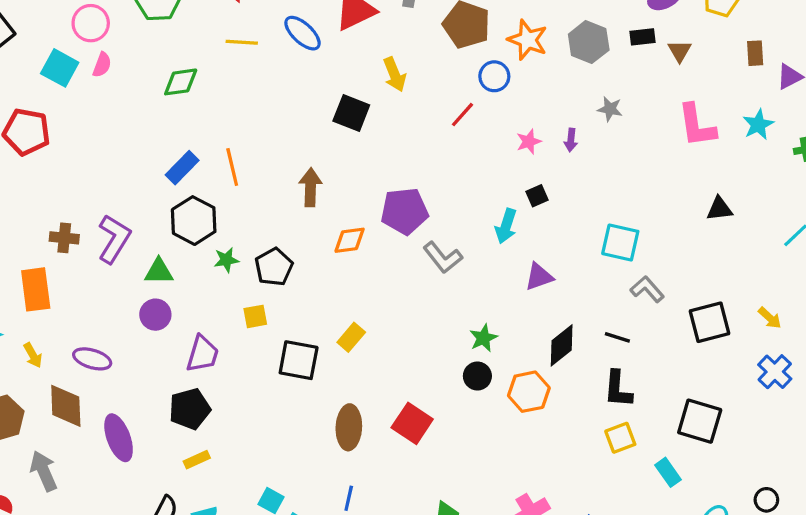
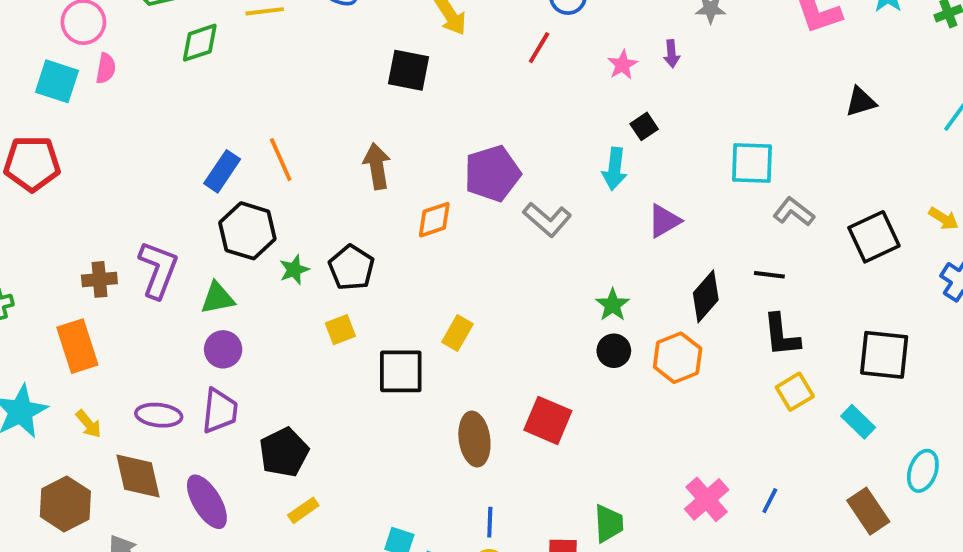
green diamond: (181, 82) -> (200, 43), moved
purple trapezoid: (202, 354) -> (220, 411), moved

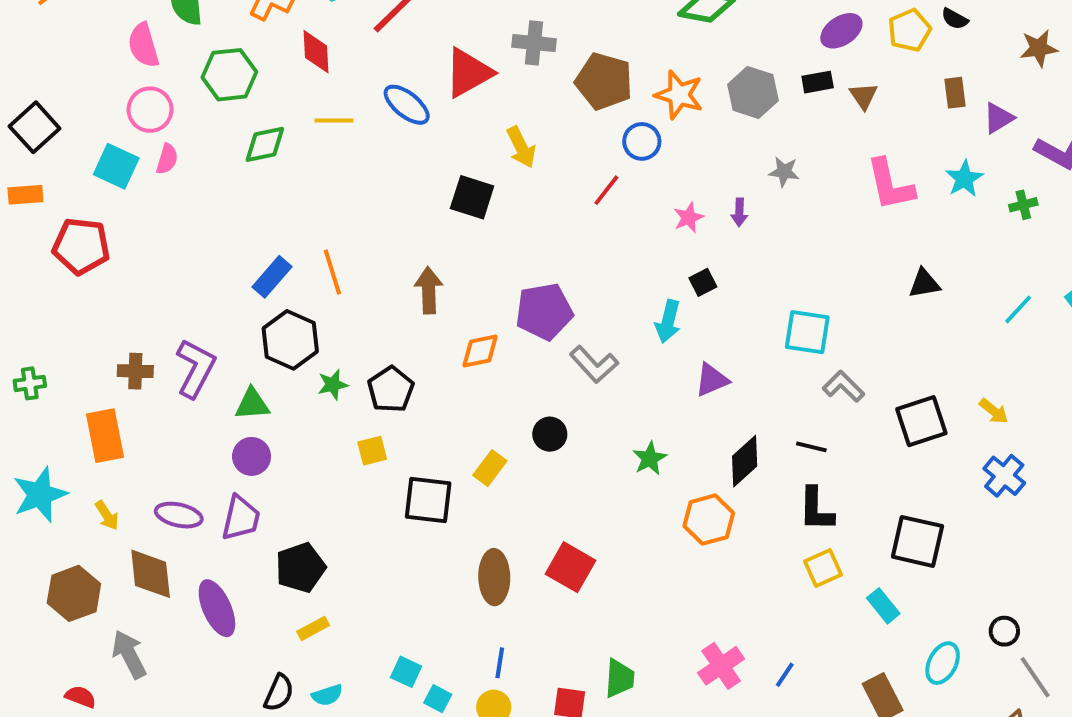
black circle: (614, 351) -> (550, 434), moved

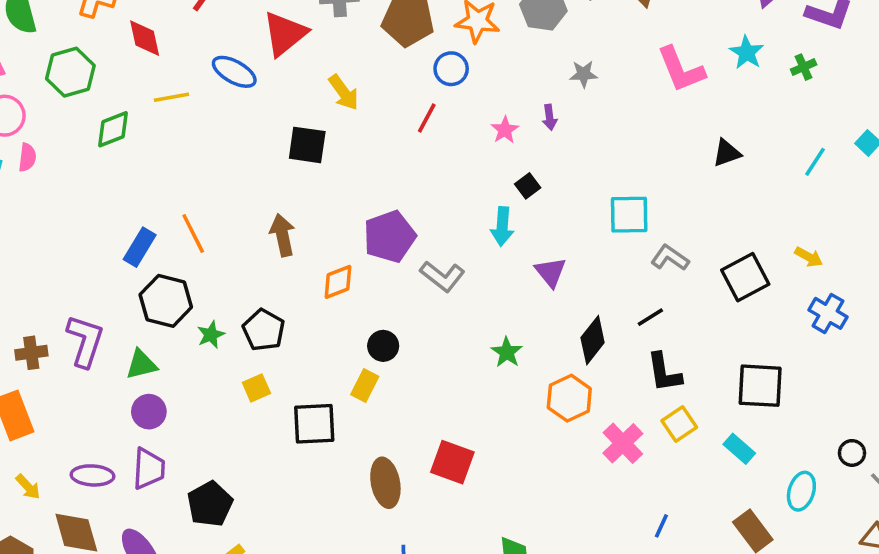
purple triangle: (712, 380) -> (551, 272), turned -36
black circle: (550, 434) -> (383, 346), moved
black line: (811, 447) -> (650, 317), turned -36
pink cross: (721, 666) -> (623, 443), moved

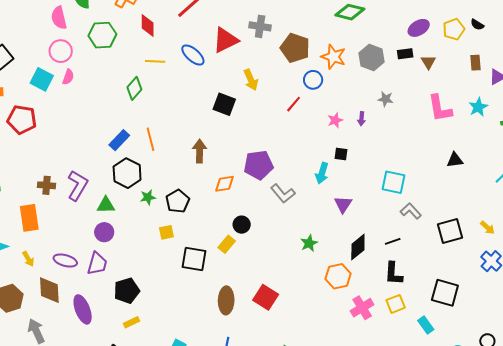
green diamond: (113, 129) -> (134, 88), moved, turned -40
black square: (528, 186) -> (341, 154), turned 32

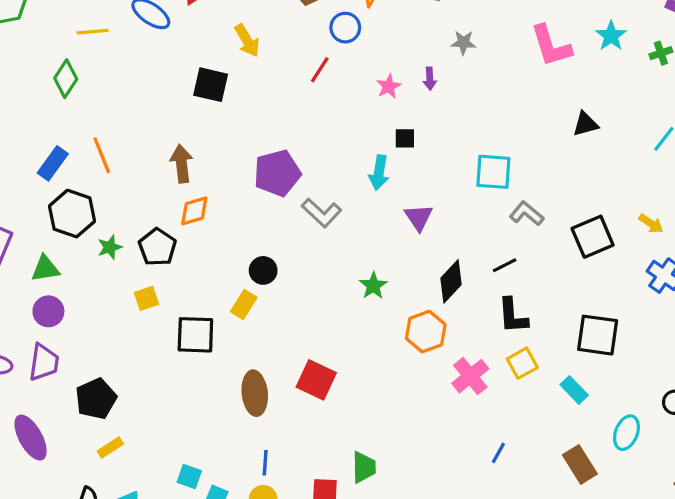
orange diamond: (225, 184) -> (194, 211), moved

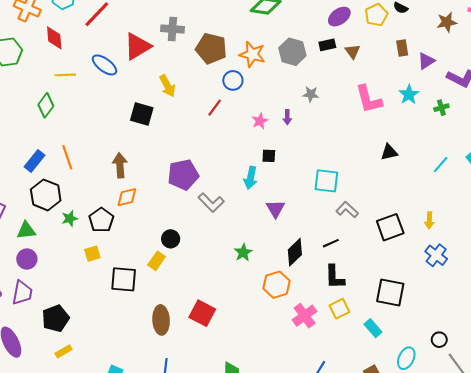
yellow arrow: (651, 224) -> (429, 220), turned 56

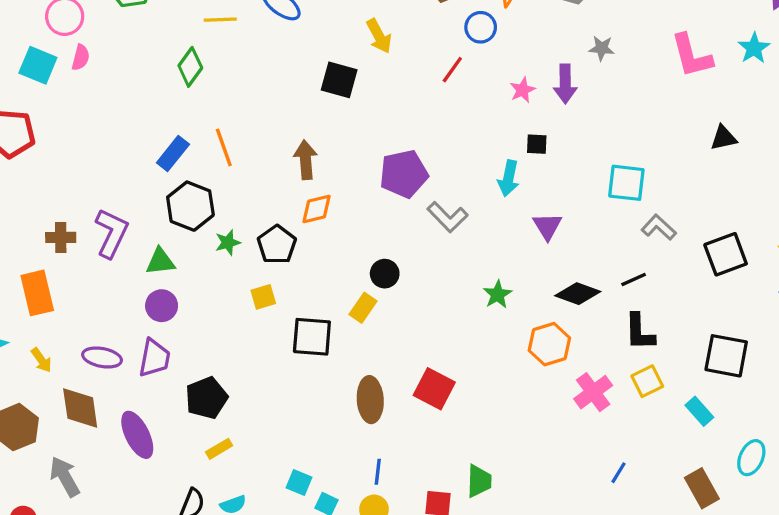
purple arrow: (287, 117) -> (565, 84), size x1.6
black diamond: (295, 252) -> (578, 294), turned 64

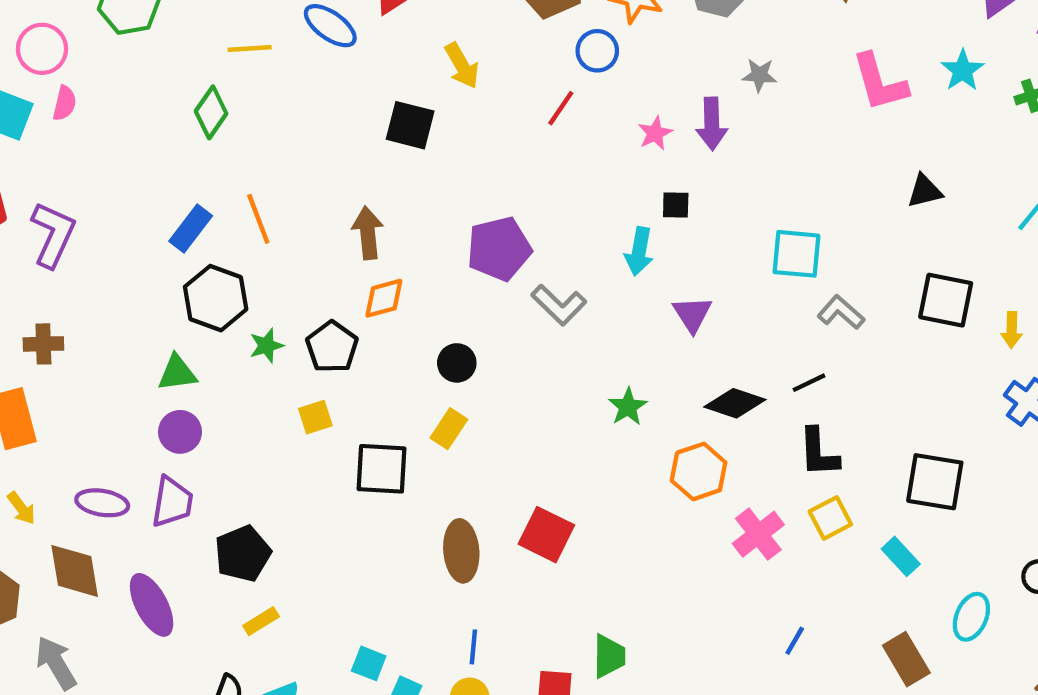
purple L-shape: (112, 233) -> (53, 235), moved
black square: (726, 254) -> (946, 300), moved, turned 33
black circle: (385, 274) -> (457, 363), moved

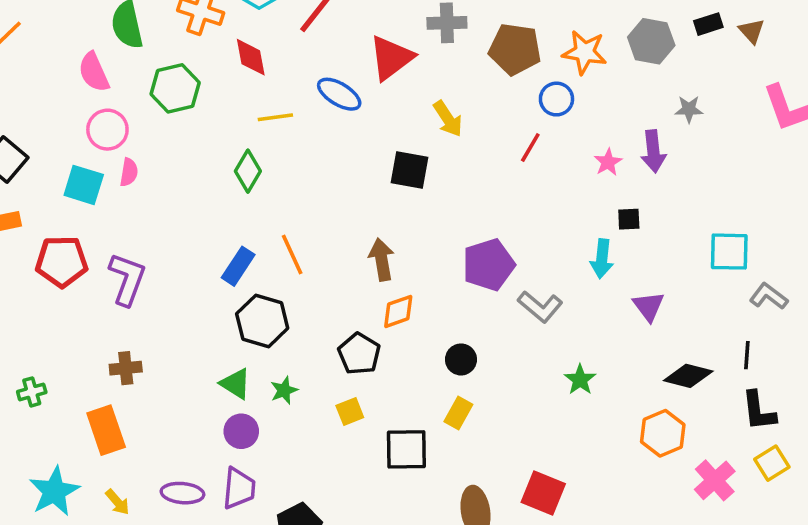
green star: (266, 346) -> (284, 390), moved
green triangle: (177, 373) -> (235, 384), turned 44
black line: (809, 383) -> (747, 355), turned -56
green star: (628, 407) -> (580, 380), moved

